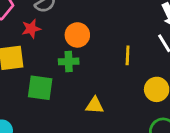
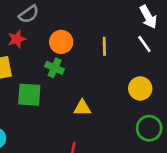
yellow line: (128, 55) -> (104, 46), moved
green cross: (69, 61) -> (55, 68), turned 30

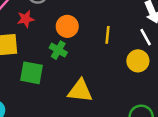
yellow circle: (140, 88) -> (138, 61), moved
yellow triangle: (82, 108) -> (80, 91), size x1.5

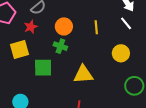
yellow circle: (138, 61) -> (121, 53), moved

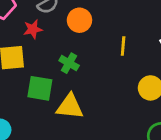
orange circle: (64, 26) -> (79, 20), moved
yellow triangle: (83, 74) -> (70, 107), moved

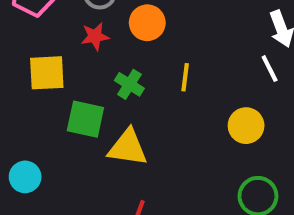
red star: (33, 29) -> (95, 36), moved
yellow line: (123, 46) -> (185, 77), moved

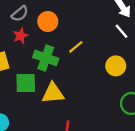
yellow line: (185, 77) -> (76, 47), turned 56
green cross: (129, 84) -> (46, 58), size x1.5

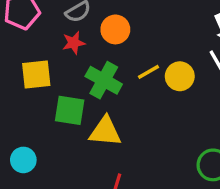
yellow circle: (116, 66) -> (180, 76), moved

